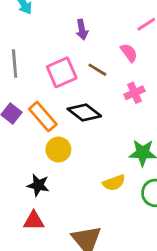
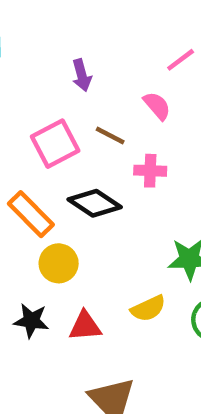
pink cross: (134, 93) -> (150, 171), moved, turned 30
red triangle: (34, 221) -> (85, 326), moved

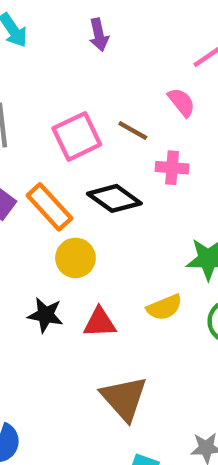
purple arrow: (82, 75) -> (99, 35), moved

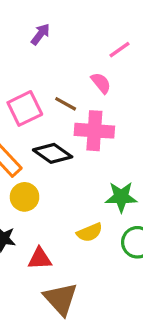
purple arrow: (99, 35) -> (40, 34), turned -130
pink cross: (172, 168) -> (94, 131), size x1.6
red triangle: (100, 322) -> (40, 259), moved

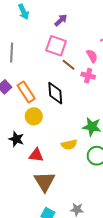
pink square: (25, 108) -> (56, 46), moved, turned 35
pink cross: (94, 131) -> (88, 76), moved, size x0.6
black diamond: (53, 153) -> (55, 93), turned 40

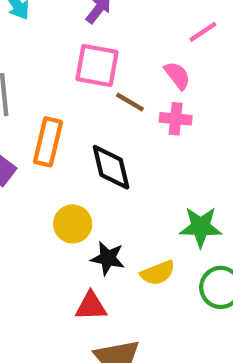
orange rectangle: (26, 92) -> (48, 142), moved, turned 55
black star: (16, 139) -> (108, 258), moved

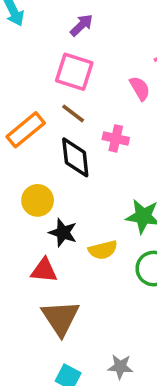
brown line: (130, 102) -> (73, 113), moved
pink cross: (176, 119) -> (116, 138), moved
orange rectangle: (48, 142) -> (26, 130), turned 30

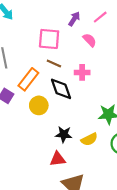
purple arrow: (82, 25) -> (74, 19), moved
yellow circle: (38, 200) -> (39, 105), moved

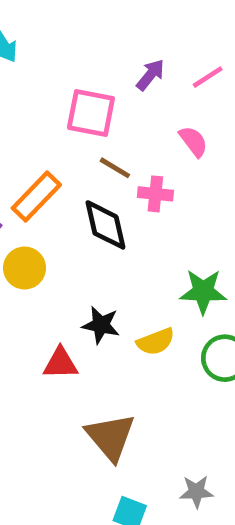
pink semicircle: (90, 40) -> (193, 141), moved
brown line: (54, 63) -> (115, 168), moved
yellow circle: (39, 105) -> (25, 268), moved
red triangle: (58, 159) -> (60, 363), moved

